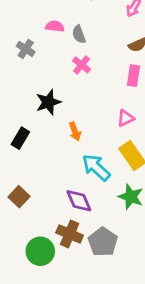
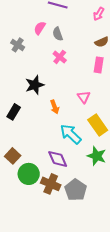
pink semicircle: (55, 26) -> (40, 28), turned -64
pink triangle: (125, 118) -> (84, 97), moved, turned -40
green circle: (40, 251) -> (29, 174), moved

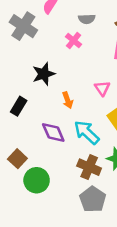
gray semicircle: (58, 34) -> (87, 19), moved, turned -72
gray cross: (18, 45) -> (23, 26), size x1.6
purple diamond: (58, 159) -> (53, 132), moved
brown cross: (51, 184) -> (89, 167), moved

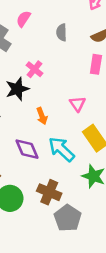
gray semicircle: (87, 19) -> (62, 32), turned 91
pink cross: (74, 40) -> (34, 69), moved
brown cross: (89, 167) -> (49, 192), moved

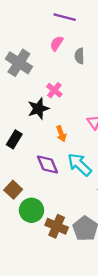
pink semicircle: (23, 19) -> (57, 43), moved
brown cross: (49, 192) -> (57, 226), moved

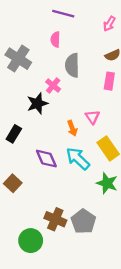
pink semicircle: (57, 43) -> (55, 39), turned -32
gray semicircle: (79, 56) -> (72, 65), moved, size x1.5
orange arrow: (61, 134) -> (72, 128), moved
green circle: (31, 210) -> (31, 241), moved

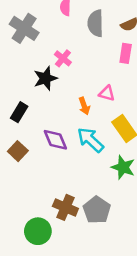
gray semicircle: (72, 65) -> (95, 23), moved
pink triangle: (92, 117) -> (107, 93), turned -40
brown square: (13, 183) -> (18, 151), moved

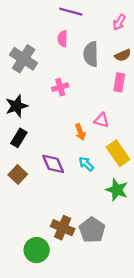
pink cross: (63, 58) -> (60, 87), turned 35
black star: (45, 78) -> (17, 106), moved
cyan arrow: (90, 140) -> (86, 164), size x0.6

